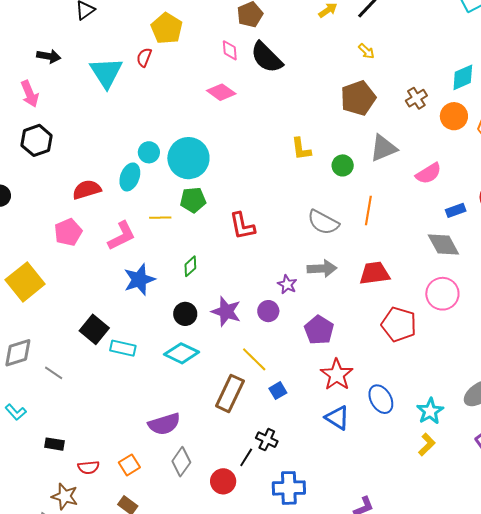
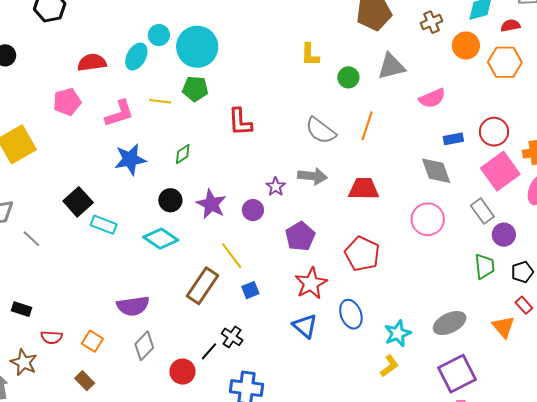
red pentagon: (399, 324) -> (362, 254), moved
orange square: (129, 465) -> (92, 341), turned -35

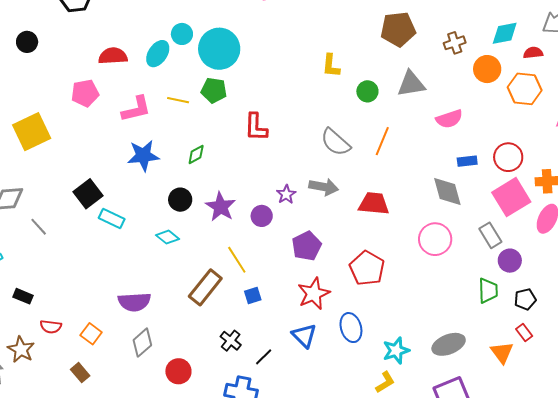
cyan diamond: (161, 239) -> (167, 237), size x0.7
black line: (209, 351) -> (264, 357), moved

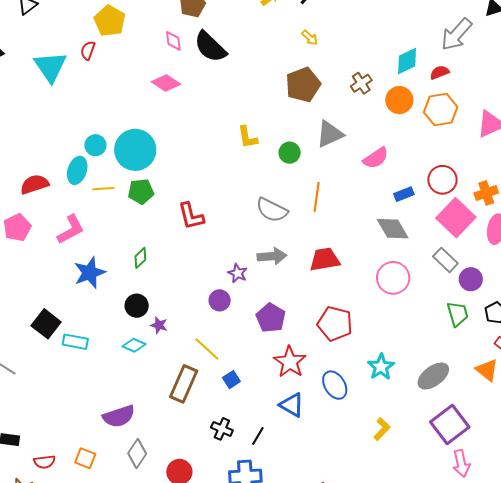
yellow line: (178, 100) -> (103, 189), moved
purple star: (221, 207) -> (159, 325), moved, size x0.6
cyan star: (396, 351) -> (381, 367), moved

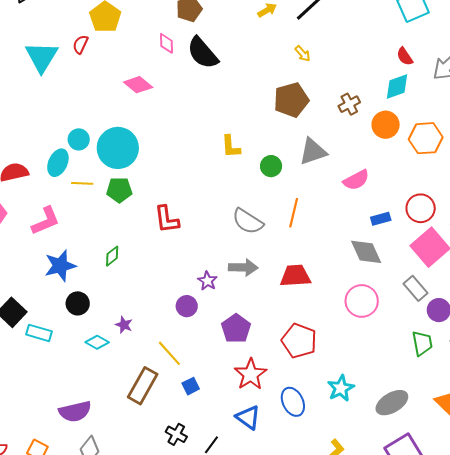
red semicircle: (440, 72) -> (405, 56), moved, turned -108
pink diamond: (166, 83) -> (138, 85), moved
black circle: (137, 306) -> (78, 303), moved

